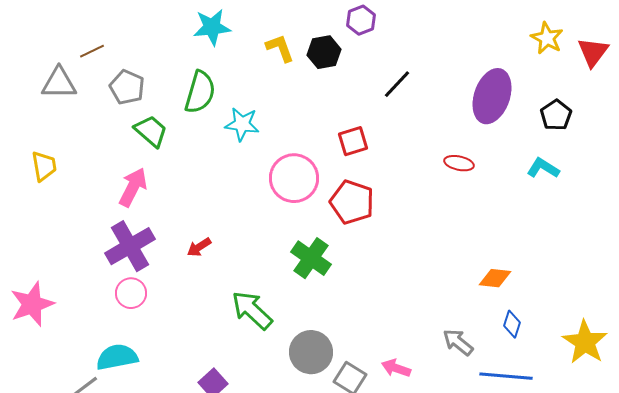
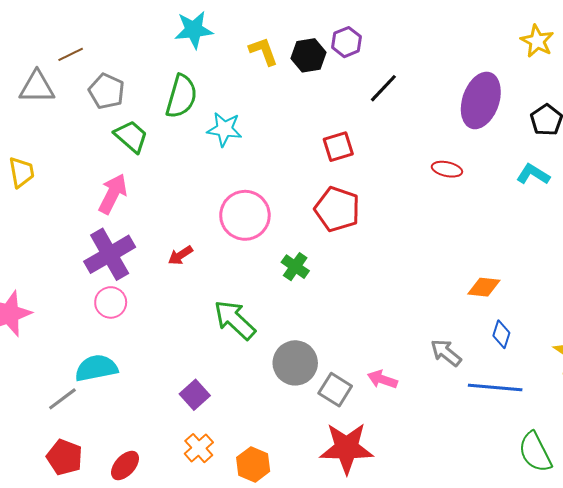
purple hexagon: (361, 20) -> (346, 42), moved
pink circle: (294, 178) -> (245, 215), moved
green cross: (311, 258) -> (295, 267), size x0.7

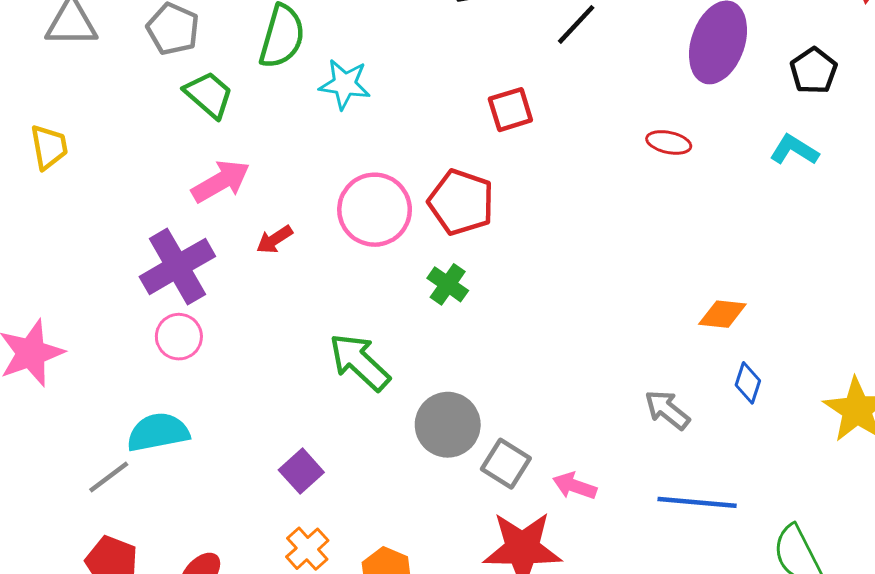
pink arrow: (113, 194) -> (221, 181), moved, turned 33
red pentagon: (337, 209) -> (461, 202), moved
red arrow: (180, 255) -> (274, 240), moved
pink arrow: (382, 379) -> (575, 486), moved
blue line: (495, 388) -> (697, 502), moved

